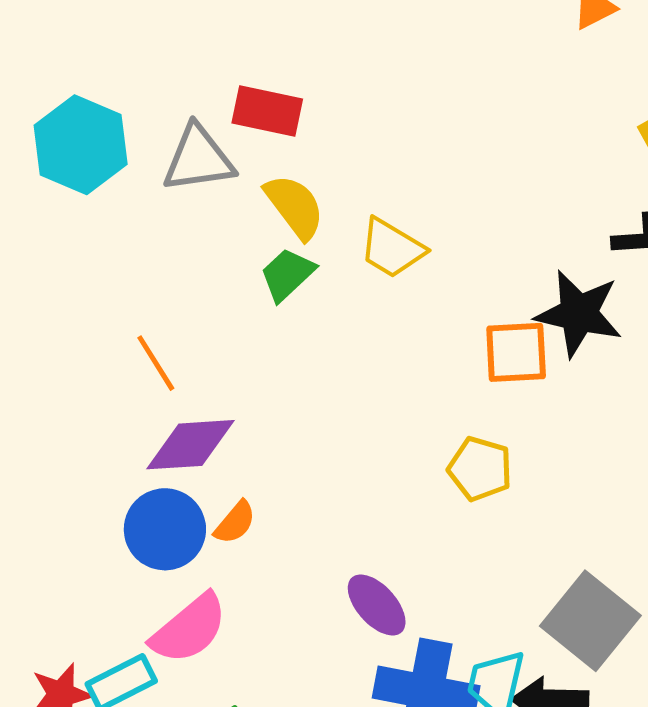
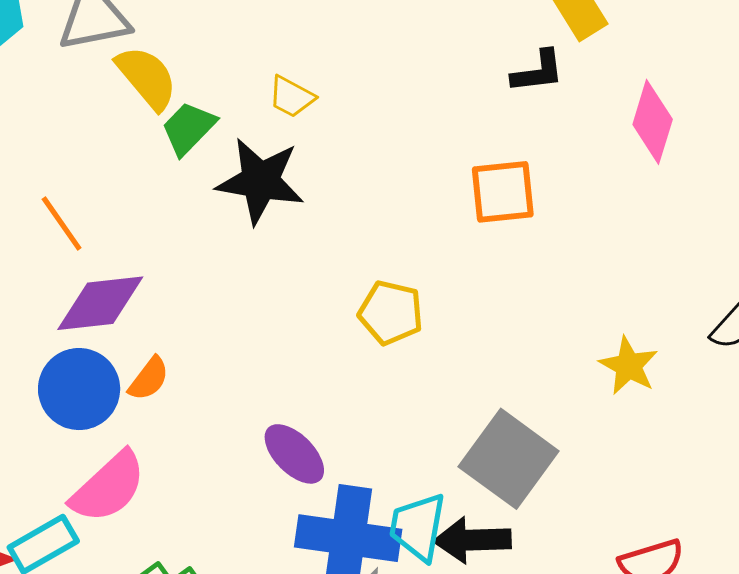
yellow semicircle: (295, 207) -> (147, 78), moved
yellow trapezoid: (392, 248) -> (291, 97), size x0.7
black star: (579, 313) -> (260, 181), moved
orange square: (516, 352) -> (503, 192), moved

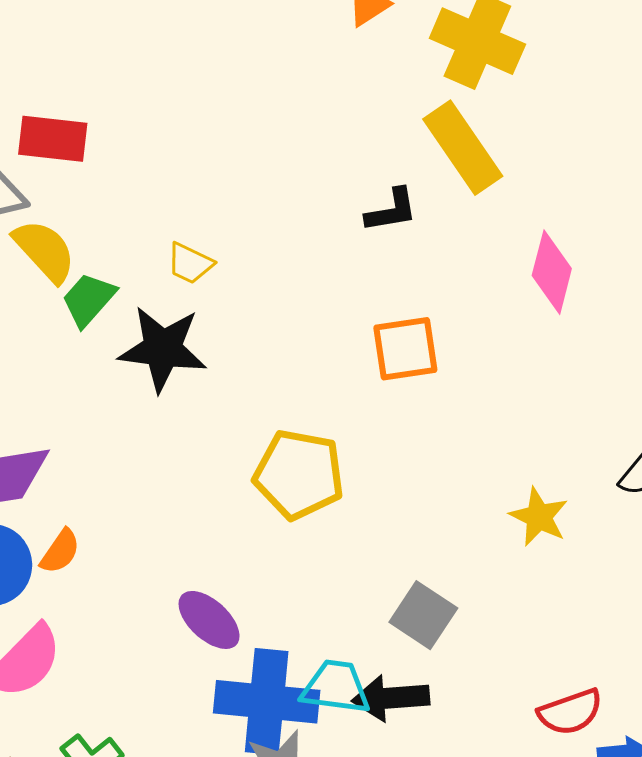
black L-shape: (538, 72) -> (391, 210), moved
yellow pentagon: (391, 313) -> (299, 474), size x1.4
gray square: (509, 459) -> (423, 615), size x0.7
cyan trapezoid: (418, 527) -> (336, 687), turned 90

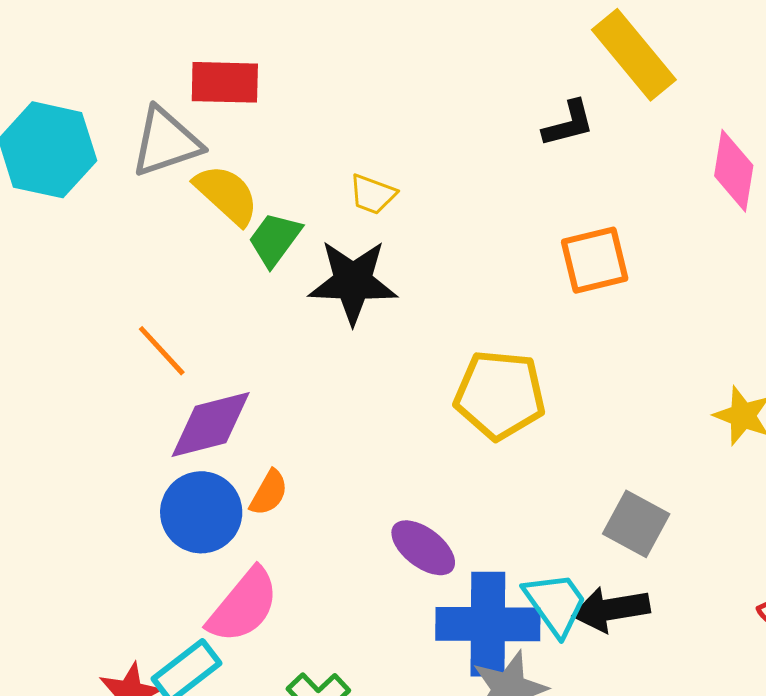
cyan trapezoid: (336, 687) -> (555, 604), turned 52

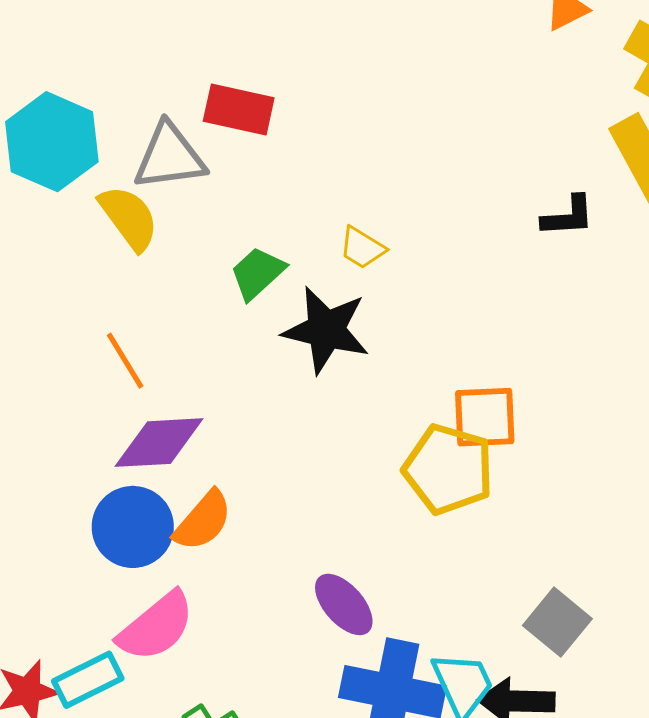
yellow semicircle: (227, 195) -> (129, 218), moved
orange square: (595, 260) -> (485, 417), moved
orange semicircle: (269, 493) -> (203, 521), size x1.4

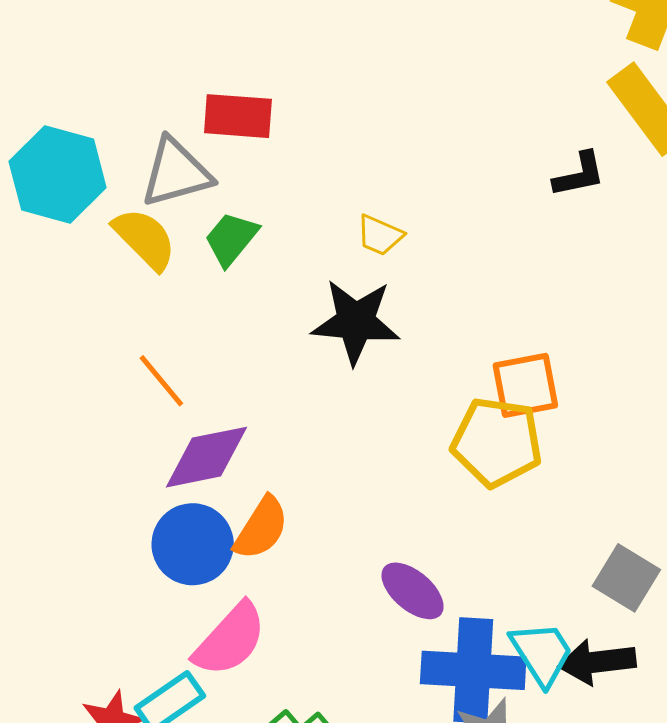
green trapezoid: (257, 273) -> (231, 239), moved

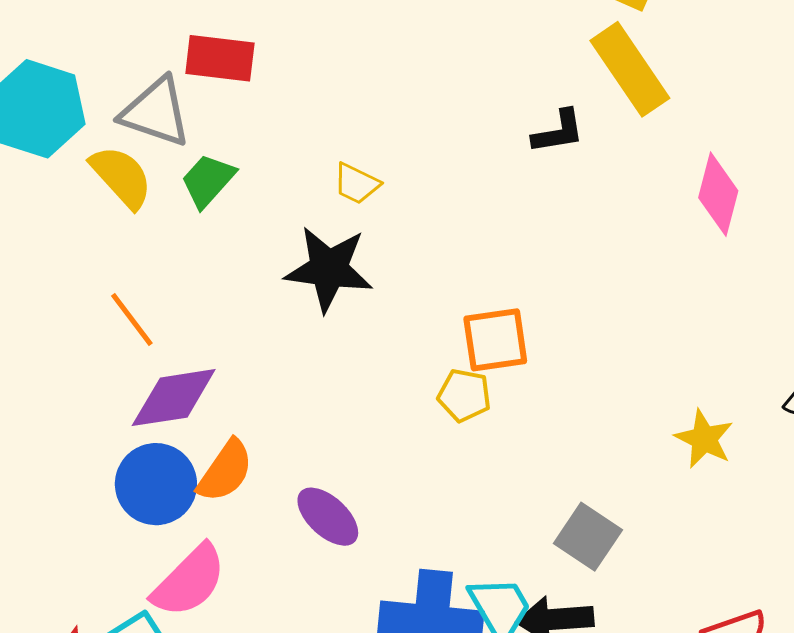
gray triangle: (176, 173) -> (156, 112), turned 32
yellow pentagon: (497, 442) -> (464, 395), size x0.6
purple ellipse: (413, 591) -> (328, 517), moved

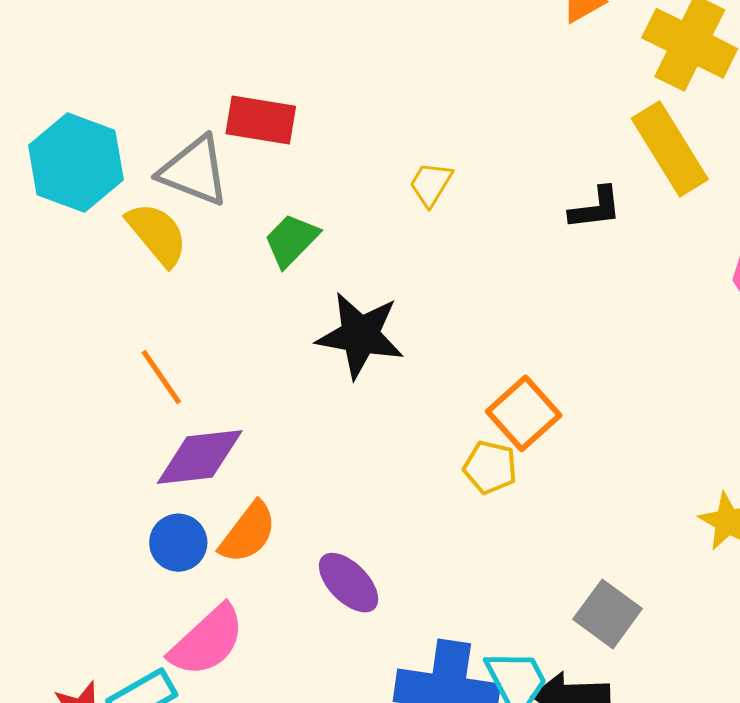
green trapezoid: (208, 180) -> (291, 240), moved
yellow trapezoid: (356, 184) -> (431, 184), moved, turned 93
orange square: (495, 340) -> (524, 413), turned -36
blue circle: (156, 484) -> (178, 543), size x0.7

